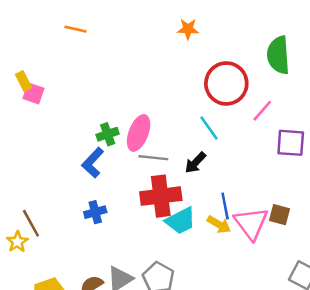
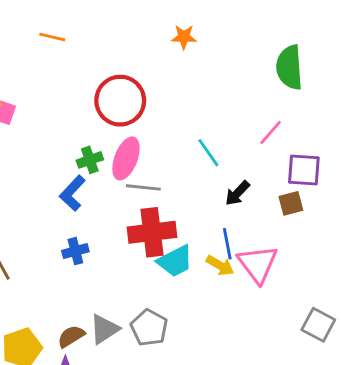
red circle: (226, 83) -> (120, 101), moved
black arrow: (195, 163) -> (237, 193), moved
brown square: (280, 215) -> (291, 203), moved, turned -30

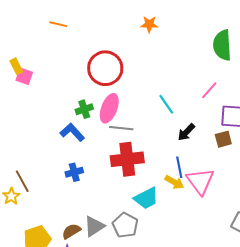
blue L-shape: (72, 193) -> (72, 132), turned 95
cyan trapezoid: (175, 261) -> (146, 198), moved

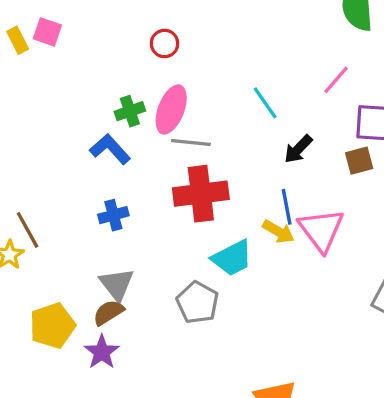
red circle: (105, 68) -> (165, 43), size x0.5
pink square: (24, 76) -> (47, 32), moved
gray triangle: (94, 226) -> (117, 284), moved, turned -35

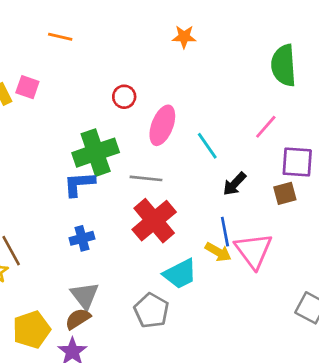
pink ellipse: (171, 109) -> (162, 125), moved
green cross: (130, 111) -> (96, 153), size x1.8
blue L-shape: (110, 149) -> (79, 184), turned -52
red cross: (201, 194) -> (154, 221), turned -33

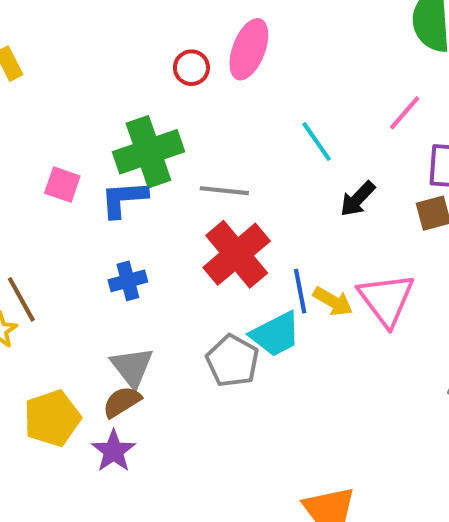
pink square: (27, 87) -> (62, 185), moved
pink ellipse: (162, 125) -> (249, 49), moved
blue line: (225, 232) -> (300, 291), moved
gray pentagon: (151, 311) -> (232, 361), moved

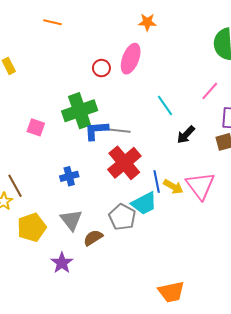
blue L-shape: (124, 199) -> (96, 131), moved
brown semicircle: (122, 402) -> (93, 238), moved
yellow pentagon: (52, 418) -> (32, 227), moved

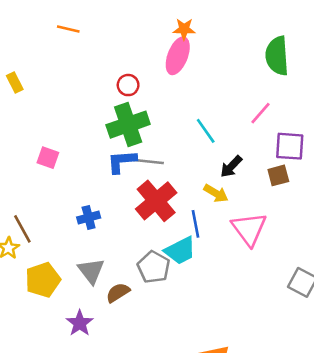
pink ellipse: (131, 59) -> (178, 56), moved
green cross: (80, 111) -> (128, 125), moved
yellow arrow: (173, 187) -> (216, 193), moved

